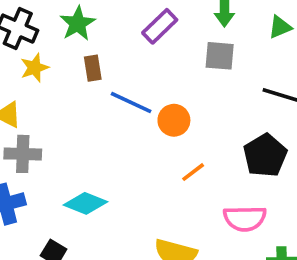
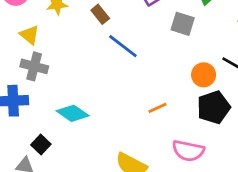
gray square: (220, 56) -> (183, 24), moved
brown rectangle: (93, 68) -> (100, 14), turned -42
orange circle: (174, 120) -> (204, 75), moved

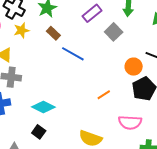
gray square: (183, 24) -> (114, 32), turned 36
black square: (41, 145) -> (39, 132), moved

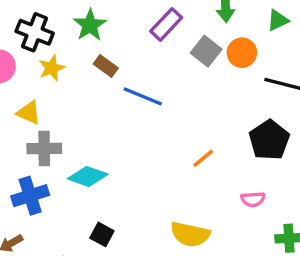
orange circle: (134, 67) -> (242, 53), moved
cyan diamond: (43, 107) -> (88, 176), moved
pink semicircle: (130, 122) -> (253, 199), size x0.6

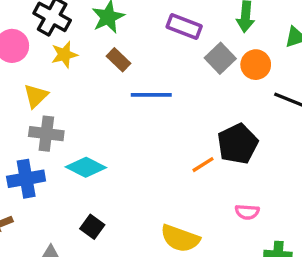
purple rectangle: (166, 24) -> (184, 26), turned 60
blue line: (143, 96) -> (151, 95), turned -30
yellow triangle: (29, 113) -> (36, 96), turned 44
black pentagon: (269, 140) -> (238, 144), moved

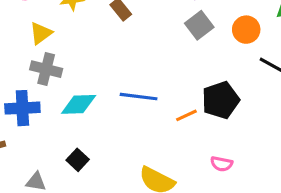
gray square: (220, 58) -> (199, 25), moved
blue line: (151, 95) -> (139, 97), moved
cyan diamond: (86, 167) -> (79, 104), turned -36

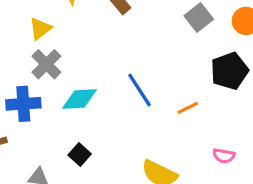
gray cross: (46, 69) -> (46, 64), turned 32
blue line: (139, 97) -> (139, 90), turned 51
black pentagon: (221, 100) -> (229, 71), moved

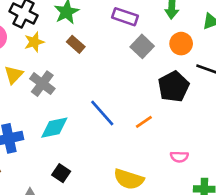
gray cross: (46, 64) -> (42, 84), moved

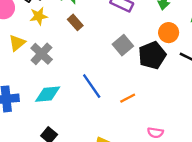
gray square: (142, 46) -> (123, 45), moved
black pentagon: (174, 87) -> (152, 55), moved

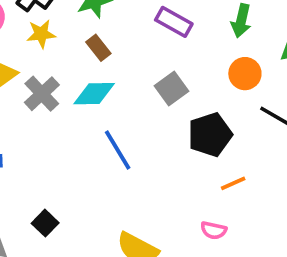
black pentagon: (152, 55) -> (210, 135), moved
cyan diamond: (48, 94) -> (94, 94), moved
orange line: (128, 98) -> (233, 183), moved

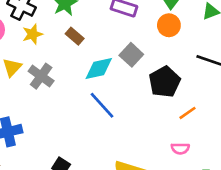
orange circle: (245, 74) -> (169, 25), moved
cyan diamond: (94, 94) -> (99, 69), moved

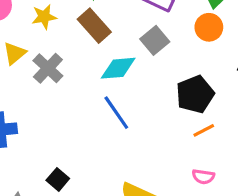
brown rectangle: (75, 36) -> (94, 26), size x1.5
gray square: (131, 55) -> (155, 40), moved
orange line: (188, 113) -> (204, 130), moved

